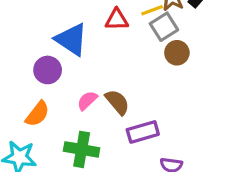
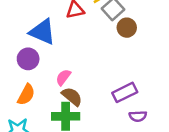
brown semicircle: (117, 102) -> (72, 96), moved
purple rectangle: (143, 132) -> (125, 92), moved

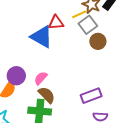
blue triangle: (42, 32) -> (42, 37), moved
purple circle: (28, 59) -> (16, 76), moved

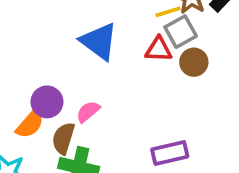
red triangle: (56, 23) -> (159, 49), moved
brown semicircle: (47, 95) -> (63, 138), moved, turned -126

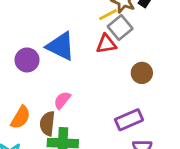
brown circle: (194, 62) -> (142, 73), moved
purple circle: (47, 102) -> (27, 60), moved

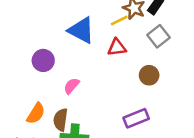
gray square: (120, 27) -> (159, 36), moved
blue triangle: (61, 46) -> (81, 30), moved
pink semicircle: (62, 100) -> (72, 86), moved

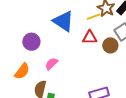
brown circle: (149, 75) -> (110, 45), moved
orange semicircle: (36, 113) -> (22, 71), moved

